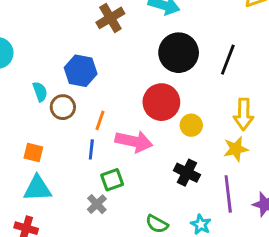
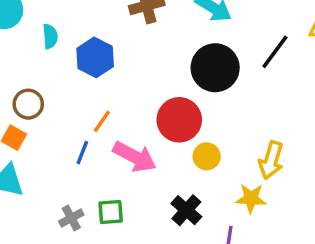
black line: (228, 60) -> (275, 52), moved
cyan semicircle: (40, 92) -> (50, 36), moved
brown circle: (63, 107) -> (28, 104), moved
green square: (112, 180) -> (111, 212), moved

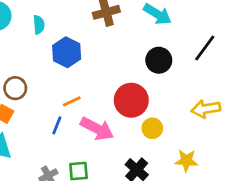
cyan semicircle: (50, 36) -> (39, 25), moved
black circle: (215, 68) -> (159, 60), size x0.7
orange line: (102, 121) -> (72, 101), turned 30
yellow arrow: (271, 160) -> (206, 109), moved, turned 64

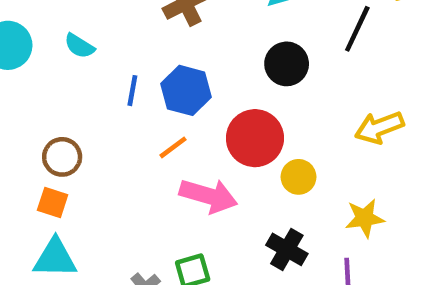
cyan semicircle: (39, 25) -> (79, 46), turned 138
blue hexagon: (67, 52) -> (186, 90), moved
orange line: (72, 101) -> (173, 147), moved
blue line: (57, 125) -> (132, 91), moved

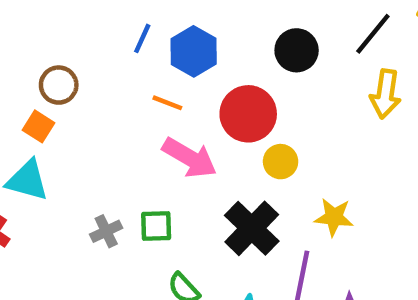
yellow arrow: (379, 127) -> (385, 94), moved, turned -75
orange line: (173, 147) -> (167, 103), turned 44
black cross: (287, 249) -> (252, 228), size x1.4

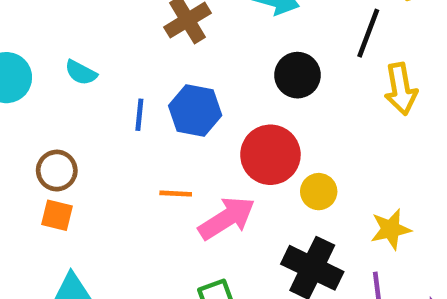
brown circle: (59, 85) -> (57, 171), moved
orange line: (167, 103) -> (176, 194), moved
orange square: (38, 126) -> (57, 215), moved
pink arrow: (190, 158) -> (227, 218), turned -44

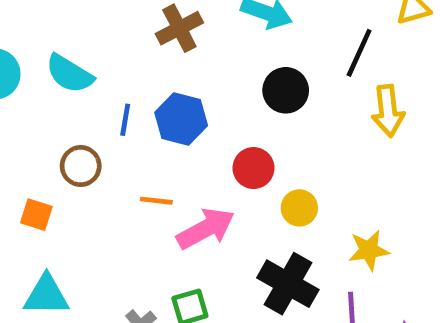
cyan semicircle: (81, 73) -> (69, 74), size x1.5
red circle: (270, 155) -> (253, 168), size x0.7
brown circle: (57, 171) -> (81, 166), moved

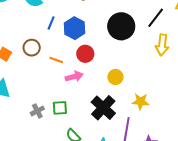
black circle: (286, 90) -> (121, 26), size x1.4
brown circle: (81, 166) -> (32, 48), moved
red circle: (253, 168) -> (85, 54), moved
pink arrow: (206, 229) -> (74, 77), size x0.7

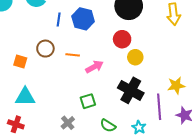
red circle: (85, 54) -> (122, 39), moved
yellow star: (140, 101) -> (176, 85), moved
gray cross: (37, 111) -> (68, 123), moved

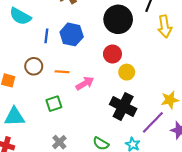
green square: (88, 101) -> (54, 104), moved
purple line: (159, 107) -> (153, 122), turned 50

